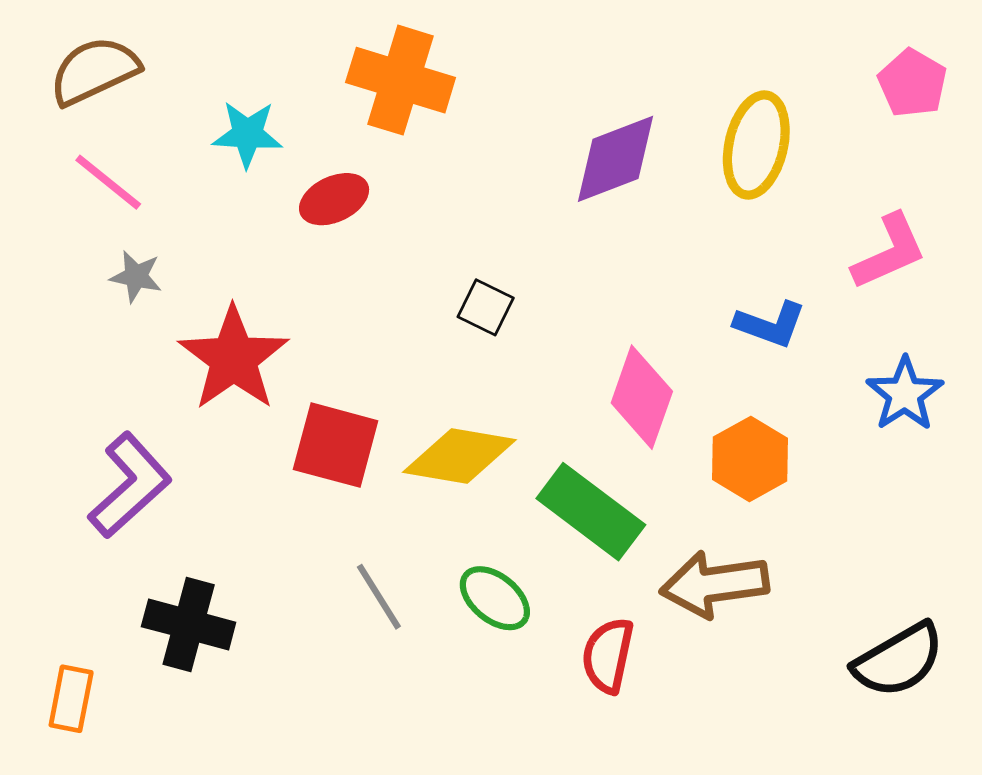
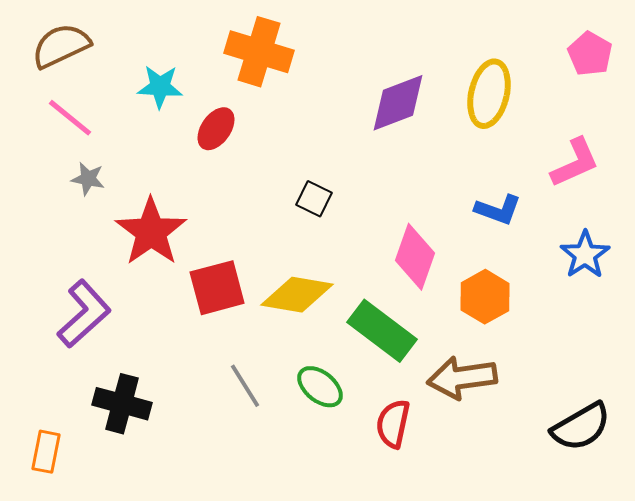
red ellipse: (334, 199) -> (216, 129), turned -30
red square: (336, 445) -> (217, 288), turned -30

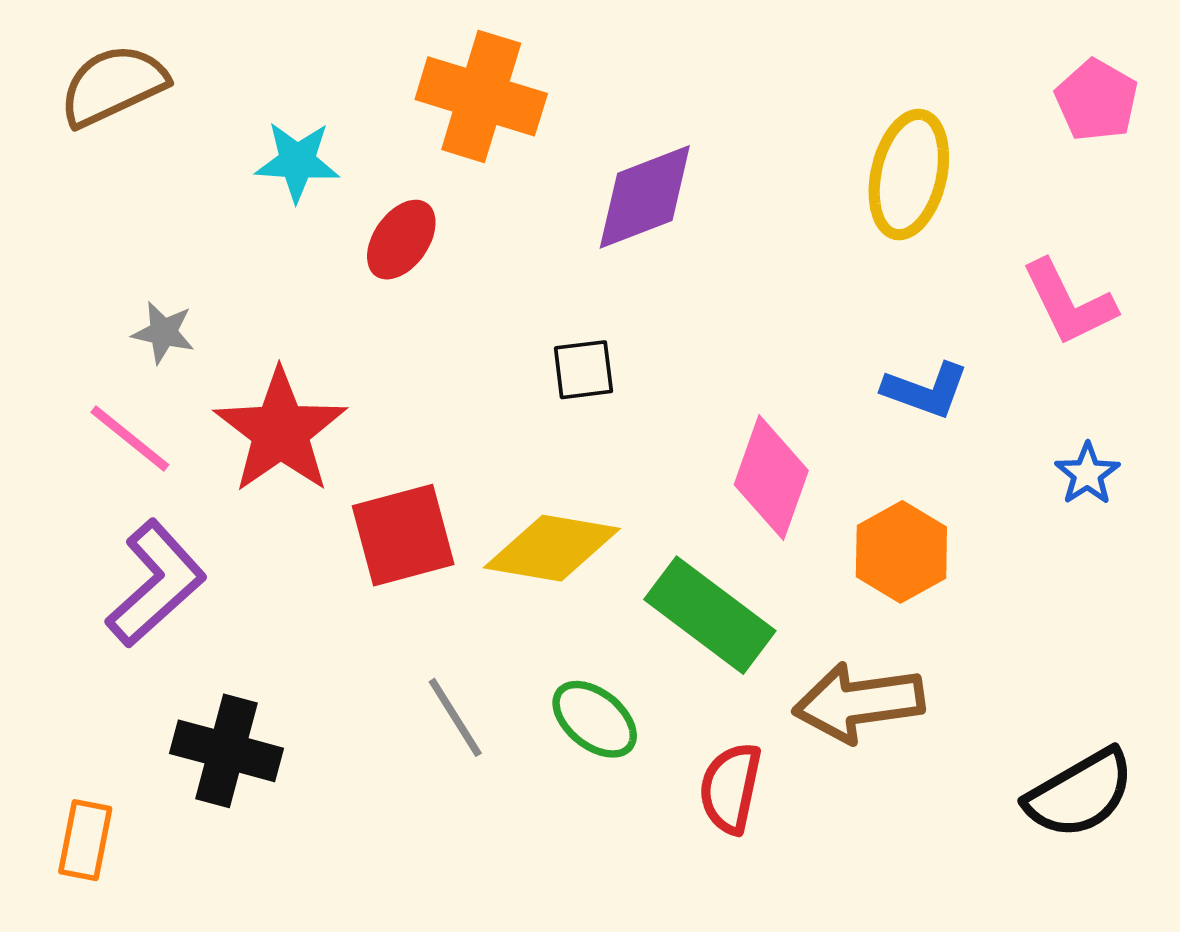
purple diamond: (398, 103) -> (645, 197), moved
pink line: (70, 118) -> (130, 439), moved
pink L-shape: (575, 163) -> (1069, 303), turned 88
black square: (314, 199) -> (583, 370), turned -33
blue star: (585, 255) -> (1087, 474), size x0.7

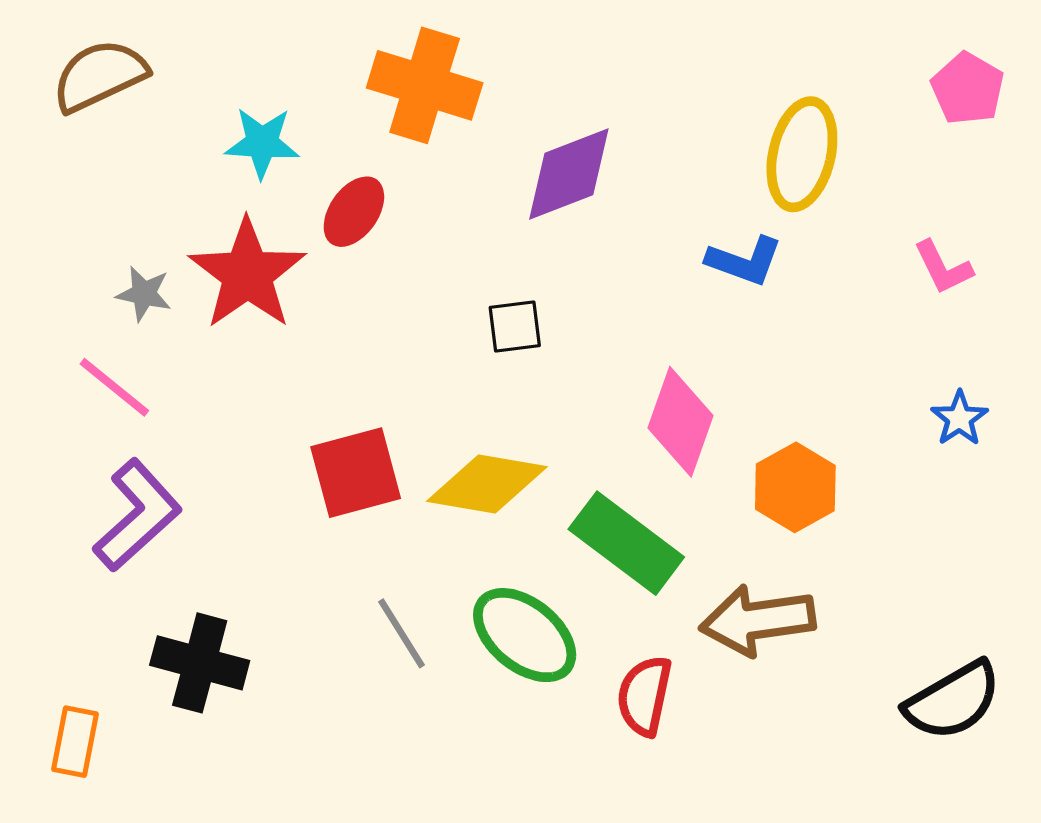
pink L-shape: (1069, 303) -> (943, 267), size x0.7
blue L-shape: (926, 390) -> (744, 261), moved
red star: (280, 431) -> (247, 274), moved
green ellipse: (595, 719) -> (525, 635), size x1.4

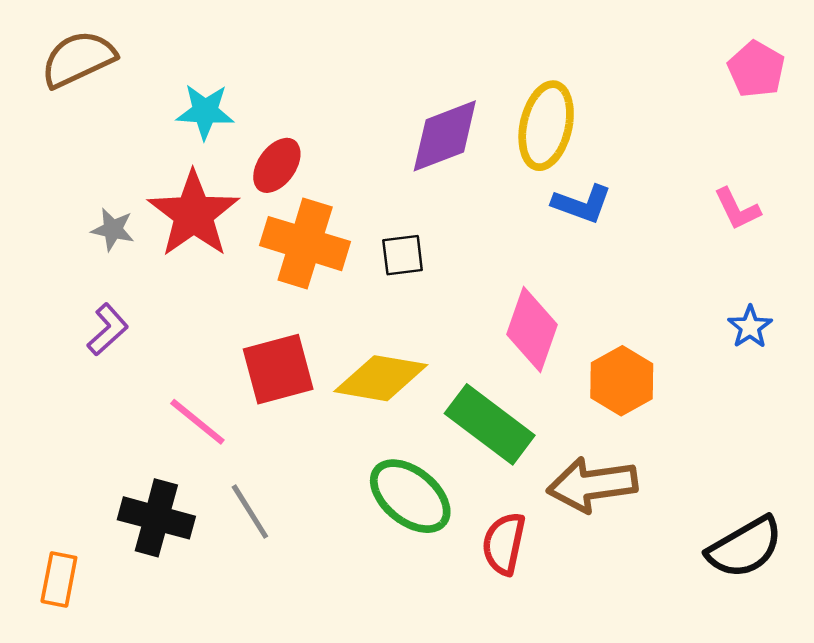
orange cross: (425, 85) -> (305, 244), moved
yellow ellipse: (802, 154) -> (546, 126), moved
pink line: (114, 387) -> (197, 422), moved
purple L-shape: (137, 515) -> (108, 329), moved, size x0.6
gray line: (402, 633) -> (250, 512), moved

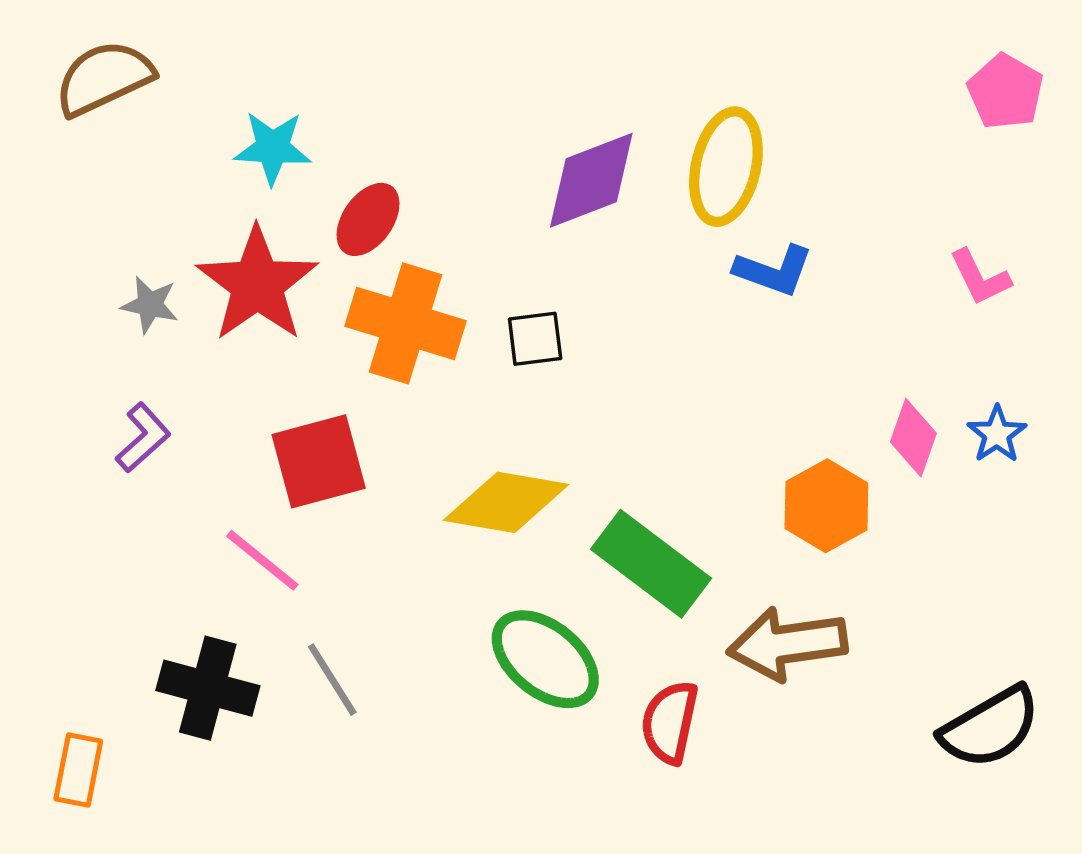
pink diamond: (532, 329) -> (913, 438), moved, size x0.7
red square: (278, 369) -> (319, 461), moved

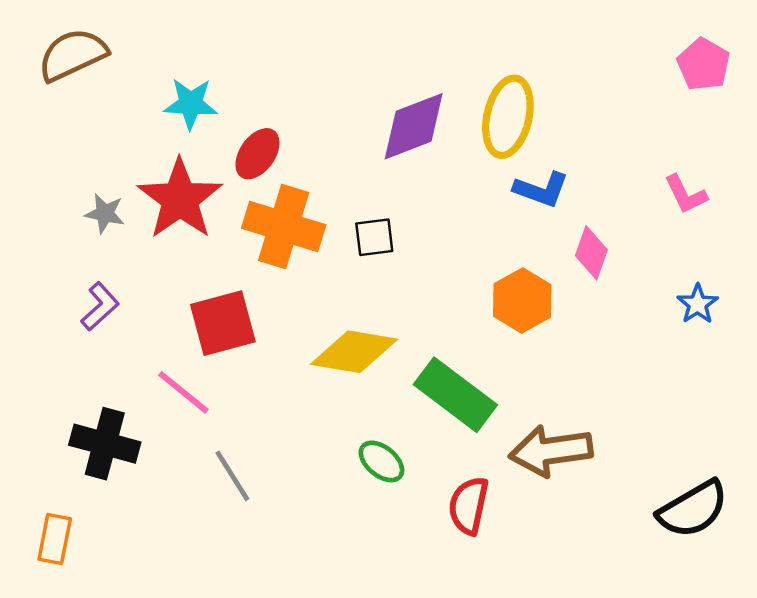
pink diamond: (913, 438) -> (591, 253), moved
orange hexagon: (826, 506) -> (522, 300), moved
green ellipse: (545, 659) -> (381, 461), size x0.6
black cross: (208, 688) -> (105, 444), moved

